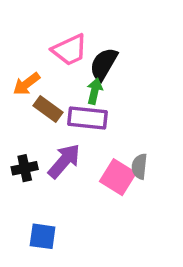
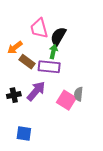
pink trapezoid: (69, 50) -> (39, 28), turned 100

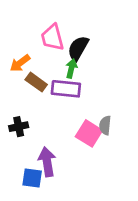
purple arrow: (36, 91) -> (47, 162), moved, turned -50

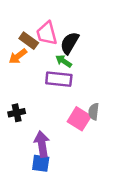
green arrow: (71, 69) -> (64, 61), turned -70
brown rectangle: (36, 82) -> (29, 41), moved
blue square: (32, 178) -> (41, 163), moved

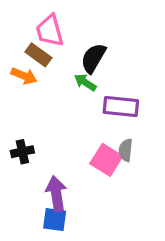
pink trapezoid: (47, 33) -> (50, 31), moved
orange arrow: (18, 56) -> (24, 76), turned -120
purple rectangle: (59, 79) -> (121, 107), moved

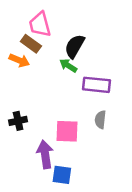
pink square: (106, 160) -> (67, 131), moved, turned -30
blue square: (55, 220) -> (62, 175), moved

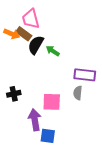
black semicircle: (75, 46) -> (36, 45), moved
orange arrow: (19, 60) -> (12, 34), moved
purple rectangle: (97, 85) -> (85, 75), moved

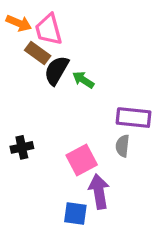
orange arrow: (12, 34) -> (19, 23), moved
pink square: (52, 102) -> (82, 160), turned -30
purple arrow: (35, 120) -> (99, 191), moved

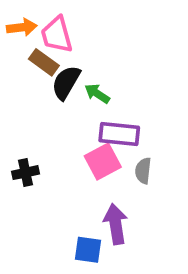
orange arrow: (19, 23) -> (22, 27), turned -30
purple rectangle: (134, 118) -> (119, 134), moved
pink square: (82, 160) -> (103, 162), moved

